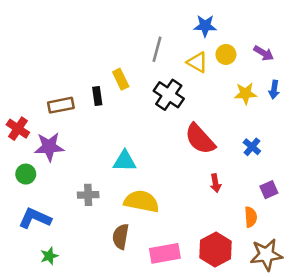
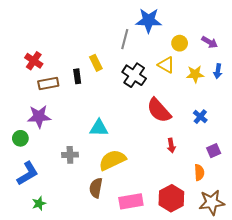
blue star: (205, 26) -> (149, 20), moved, size x1.4
yellow triangle: (197, 62) -> (166, 65), moved
red cross: (18, 129) -> (34, 61), moved
yellow semicircle: (141, 201) -> (112, 160), turned -36
blue L-shape: (35, 218) -> (28, 173), turned 125

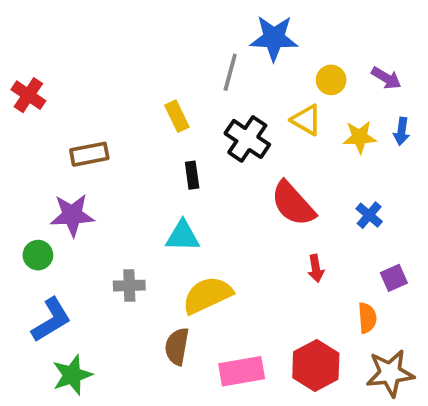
red cross: (34, 61) -> (28, 95), moved
black rectangle: (77, 76) -> (192, 175), moved
green star: (39, 203) -> (72, 375), size x1.5

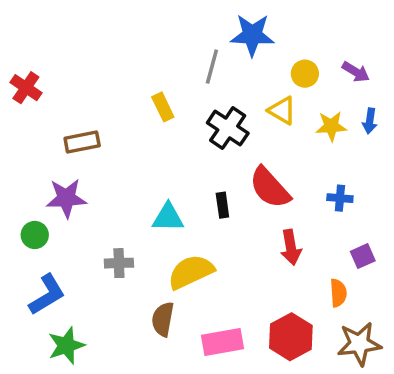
black rectangle: (192, 175) -> (222, 205), moved
blue cross: (369, 215) -> (340, 198), turned -35
red arrow: (316, 268) -> (291, 247), size x1.4

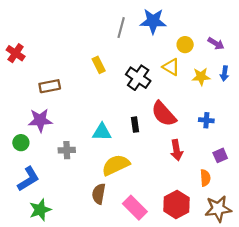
gray line: (212, 67) -> (121, 28), moved
gray cross: (119, 263) -> (67, 150), moved
pink rectangle: (222, 342) -> (135, 208), turned 55

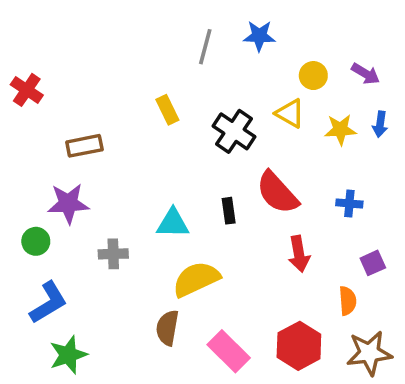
blue star: (153, 21) -> (259, 36), size x0.7

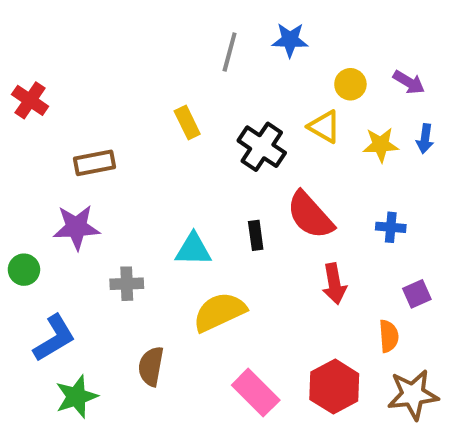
green circle: (36, 241) -> (24, 270), moved
brown semicircle: (167, 328) -> (151, 366), moved

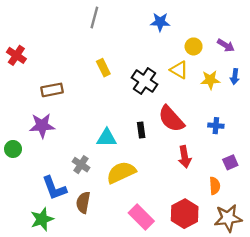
gray line: (230, 52) -> (94, 17), moved
gray cross: (127, 284) -> (81, 165), moved, turned 36
blue L-shape: (54, 338) -> (54, 188), moved, turned 100

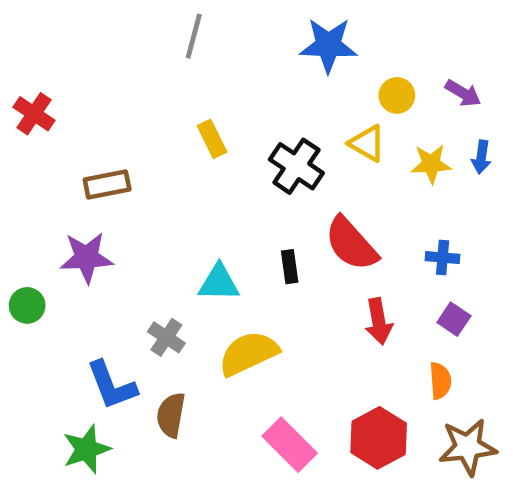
blue star: (160, 22) -> (328, 45), size x1.4
purple square: (230, 162) -> (454, 319), moved, turned -32

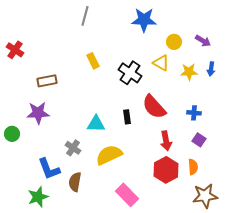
red hexagon: (379, 438) -> (166, 170), moved

